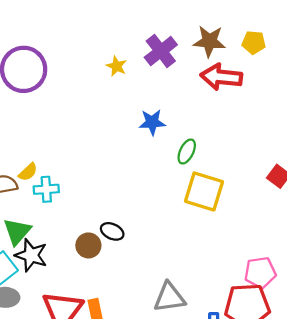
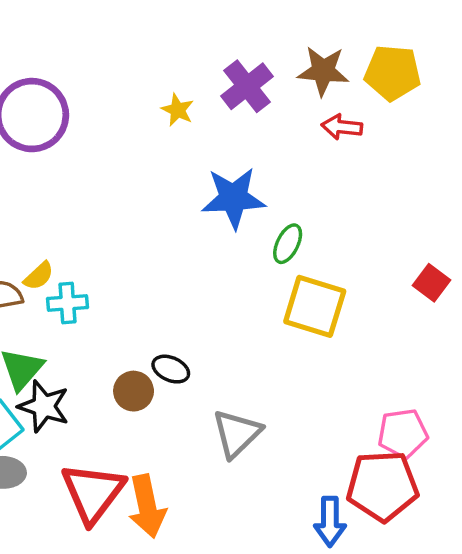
yellow pentagon: (254, 42) -> (393, 73), size x1.5
red arrow: (221, 77) -> (342, 127), size x0.6
blue star: (152, 122) -> (233, 198), size x1.5
gray triangle: (169, 297) -> (237, 433), moved, turned -36

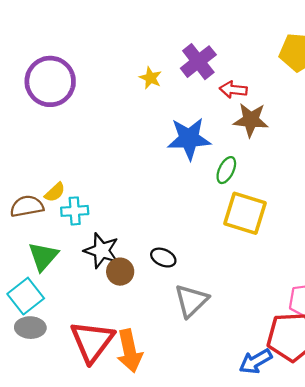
brown star: (323, 71) -> (251, 120), moved
red arrow: (342, 127) -> (233, 90), moved
black ellipse: (171, 369) -> (163, 258), moved
black star: (44, 406) -> (101, 251), moved
blue arrow: (330, 521) -> (255, 361), turned 60

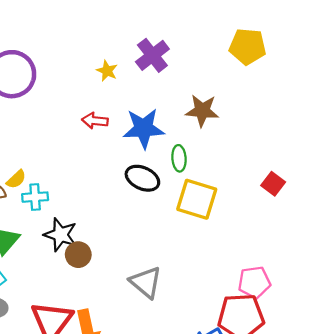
red arrow: (233, 90) -> (95, 121), moved
green ellipse: (226, 170) -> (179, 158), turned -30
black ellipse: (163, 258) -> (142, 178), moved, size x1.4
gray triangle: (191, 301) -> (146, 282), turned -36

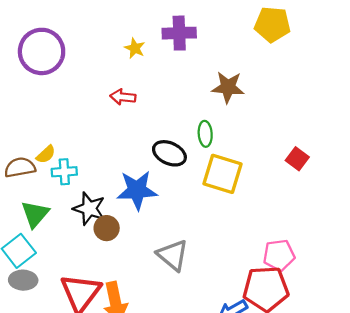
purple cross: (152, 55) -> (179, 33), turned 36
blue star: (144, 128) -> (137, 190), moved

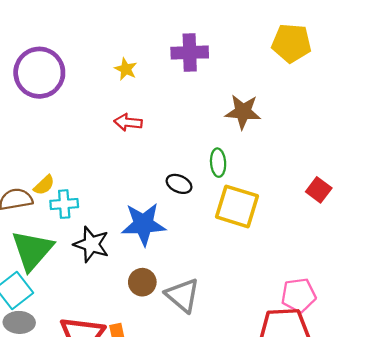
yellow star: (135, 48) -> (126, 69), moved
black ellipse: (169, 153) -> (179, 184), size x0.7
green triangle: (35, 214) -> (32, 250), size x1.4
brown circle: (107, 228) -> (142, 282), moved

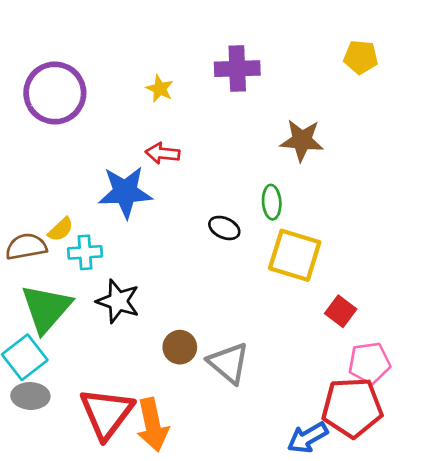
yellow pentagon: (291, 43) -> (361, 57), size x0.7
red square: (319, 190) -> (341, 311), moved
blue star: (143, 224) -> (125, 192), moved

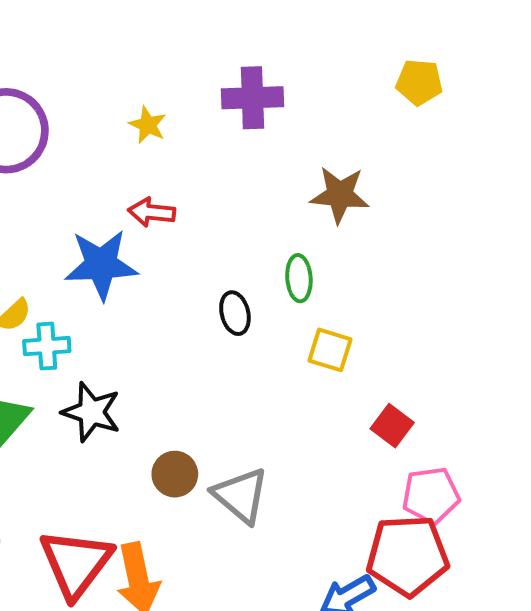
black ellipse: (224, 228) -> (235, 313), turned 52
yellow square: (295, 255) -> (330, 350), size x0.6

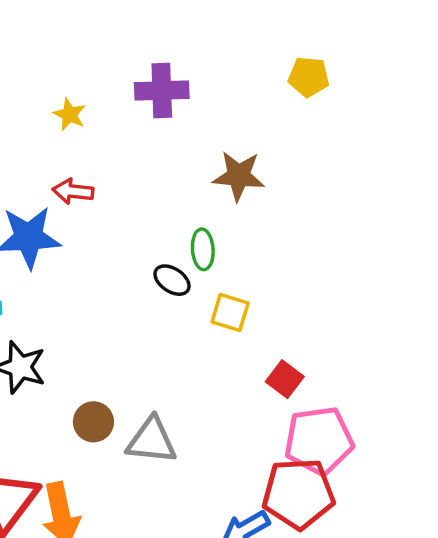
black ellipse: (235, 313) -> (172, 280), moved, turned -42
gray triangle: (241, 495) -> (152, 441), turned -34
pink pentagon: (431, 495) -> (319, 441), size x1.4

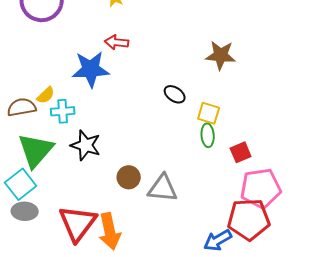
brown star: (239, 176) -> (221, 55), moved
green ellipse: (203, 249) -> (208, 135), moved
red square: (285, 379) -> (241, 152), turned 30

